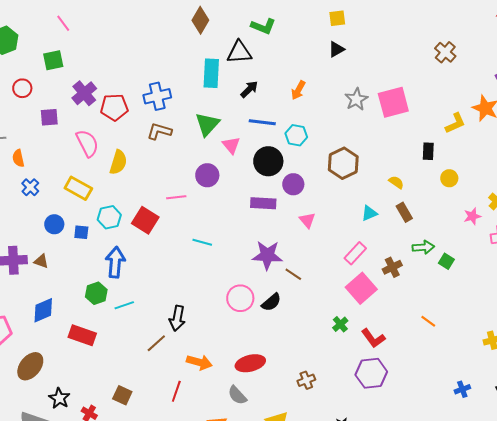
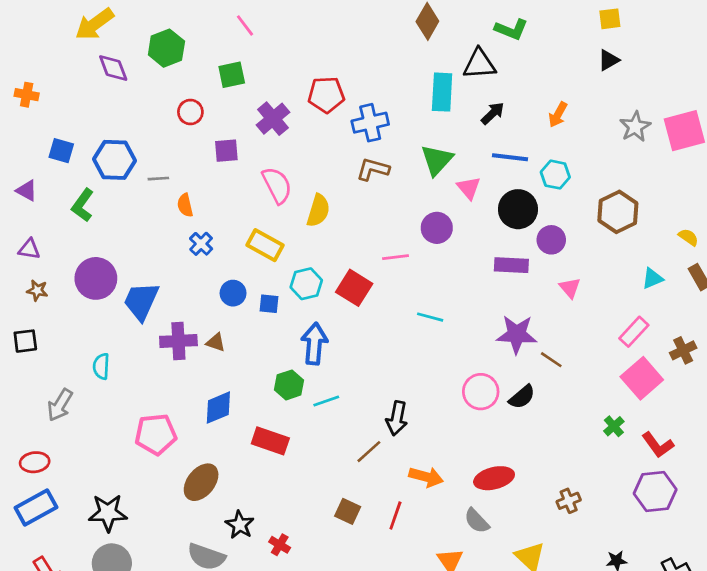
red pentagon: (114, 107) -> (326, 95), moved
brown square: (122, 395) -> (348, 511), moved

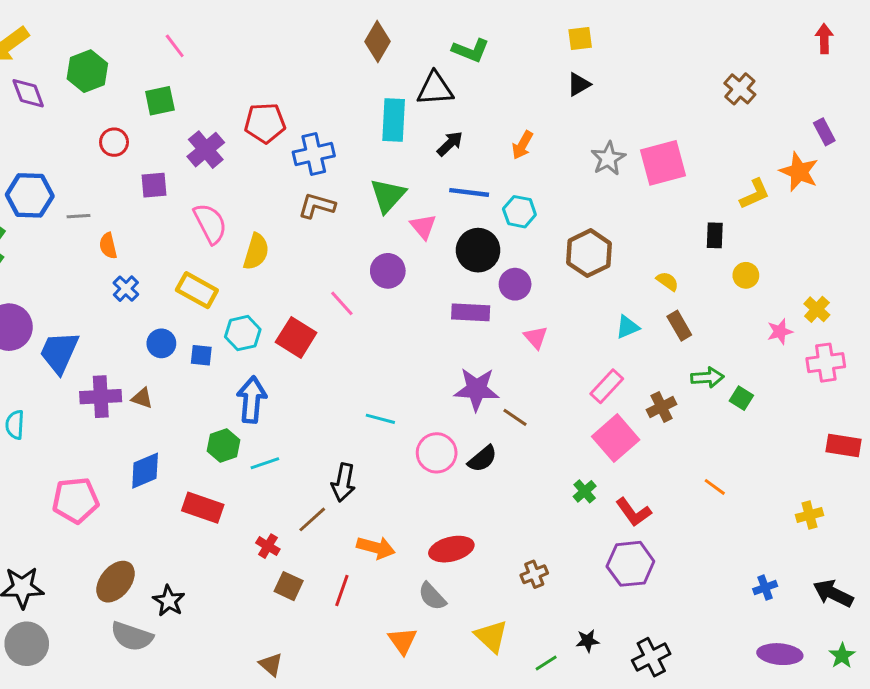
pink line: (395, 257) -> (342, 303), turned 55
cyan line: (430, 317) -> (380, 419), moved
brown ellipse: (201, 482) -> (116, 582), moved
red cross: (280, 545) -> (268, 546), moved

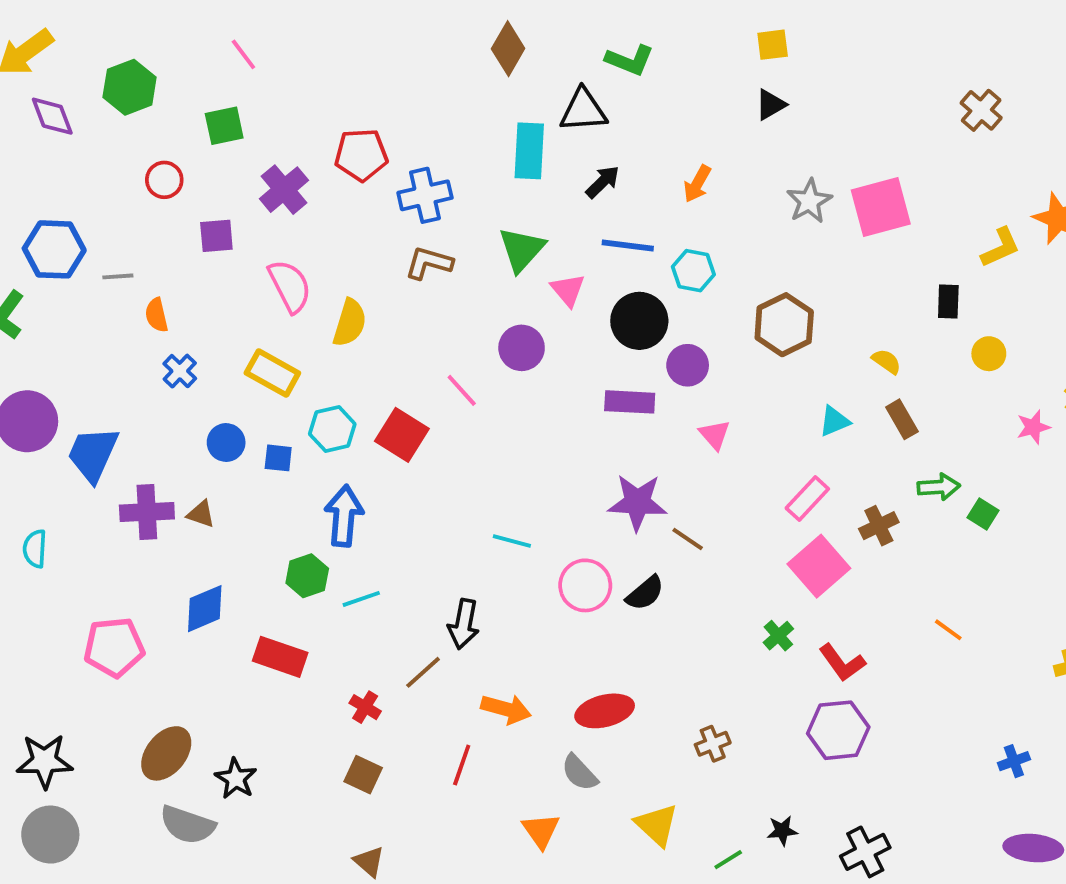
brown square: (289, 586) -> (363, 775), moved

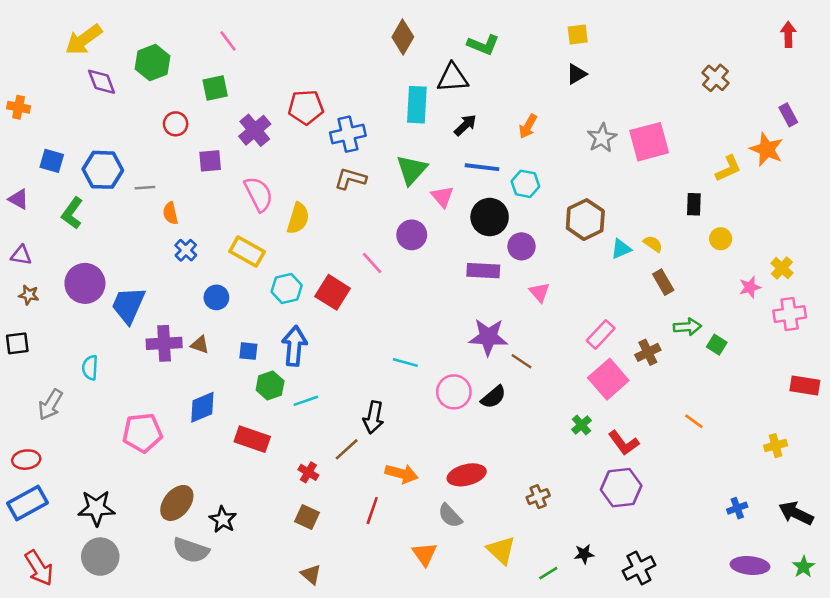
cyan triangle: (834, 421) -> (621, 249), moved
blue square: (278, 458) -> (248, 351), moved

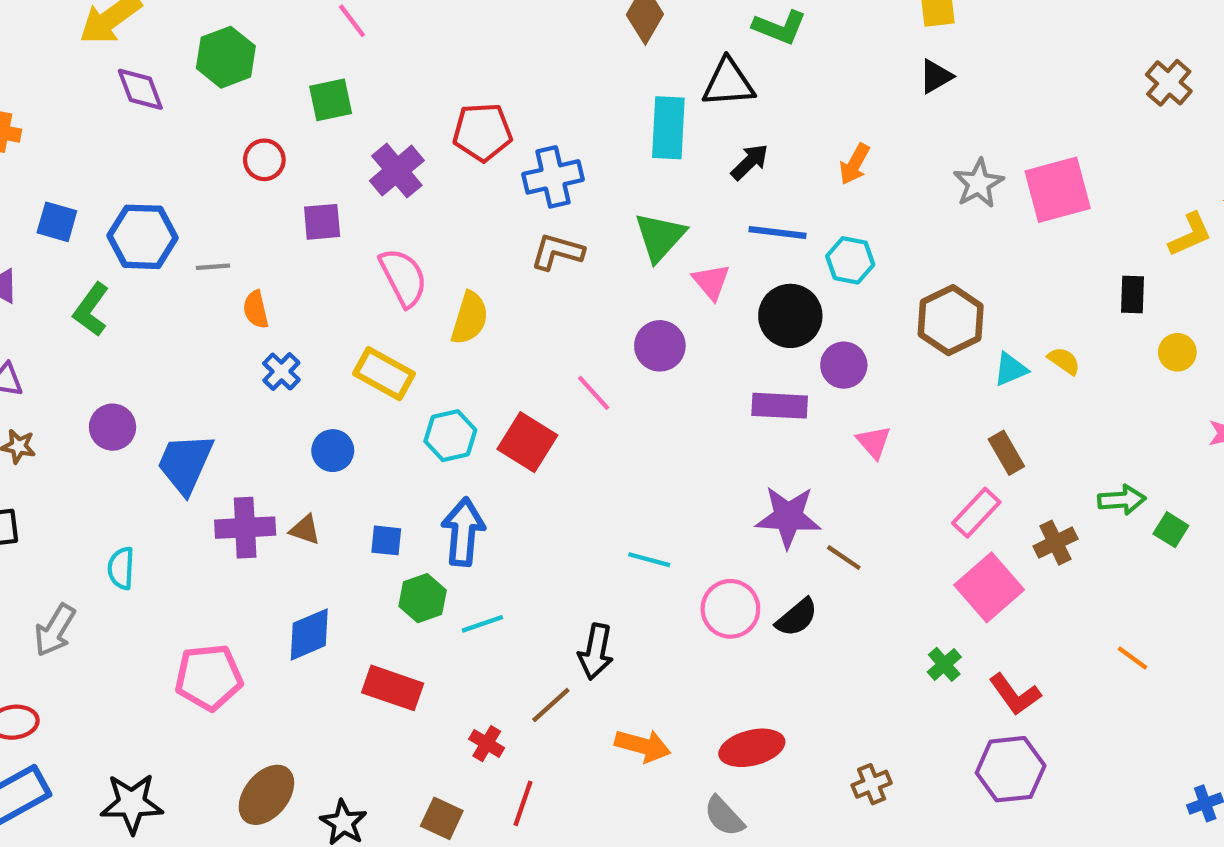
brown rectangle: (663, 282) -> (1006, 453), moved
purple circle: (85, 283) -> (113, 427), size x0.7
red line: (372, 511) -> (523, 803), moved
brown square: (307, 517) -> (442, 818), moved

